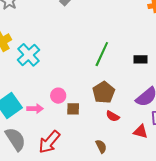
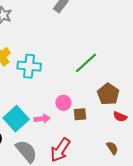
green line: (102, 54) -> (86, 63), moved, turned 30
cyan cross: (29, 55) -> (29, 66), turned -35

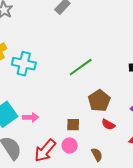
pink circle: (63, 103) -> (70, 145), moved
brown square: (80, 114) -> (73, 125), moved

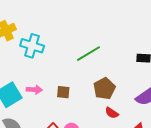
pink arrow: (31, 117) -> (34, 90), moved
brown square: (73, 125) -> (63, 92), moved

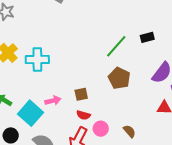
green line: (89, 54) -> (116, 46), moved
red semicircle: (112, 113) -> (83, 115), moved

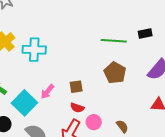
green line: (116, 46) -> (114, 41), turned 50
pink arrow: (53, 101) -> (47, 92), turned 140

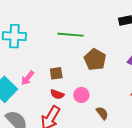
green line: (114, 41) -> (71, 35), moved
pink circle: (94, 122) -> (81, 95), moved

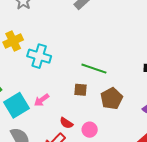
brown square: (56, 73) -> (81, 90), moved

